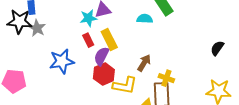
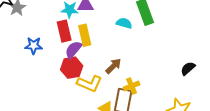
red rectangle: (88, 40) -> (64, 31), size x1.5
blue star: (62, 61) -> (34, 46), size x0.7
yellow cross: (166, 78) -> (132, 86), turned 35

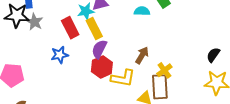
red rectangle: (64, 31) -> (70, 28), moved
yellow rectangle: (85, 35) -> (94, 28), moved
black semicircle: (188, 68) -> (213, 55), moved

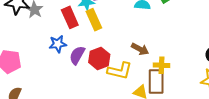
purple semicircle: (99, 49) -> (77, 55), moved
brown arrow: (142, 55) -> (140, 49), turned 84
yellow cross: (164, 70) -> (162, 65), turned 35

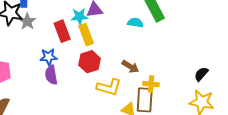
purple semicircle: (77, 55) -> (51, 75), moved, turned -42
red hexagon: (99, 58) -> (89, 62), moved

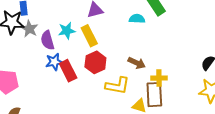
cyan star: (79, 16) -> (67, 31), moved
red rectangle: (62, 31) -> (68, 71), moved
purple semicircle: (51, 75) -> (47, 40), moved

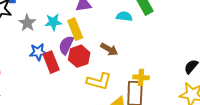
gray star: (29, 29) -> (27, 23), moved
purple semicircle: (47, 40) -> (66, 45), moved, turned 36
brown arrow: (137, 63) -> (109, 49), moved

